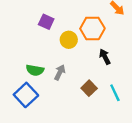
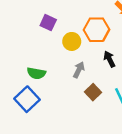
gray arrow: (60, 72) -> (79, 70), moved

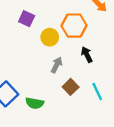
green semicircle: (36, 73) -> (35, 103), moved

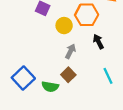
brown square: (71, 87) -> (68, 75), moved

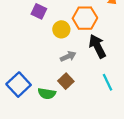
black arrow: (98, 42) -> (97, 46), size x1.5
gray arrow: (70, 51) -> (68, 56), turned 40

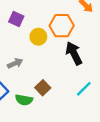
gray arrow: (68, 56) -> (15, 63), moved
cyan line: (107, 82) -> (84, 89), turned 70

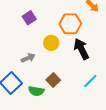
purple square: (16, 19) -> (29, 18), turned 32
yellow circle: (38, 37) -> (51, 43), moved

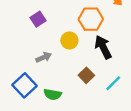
purple square: (29, 18) -> (38, 19), moved
brown square: (53, 80) -> (86, 75), moved

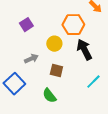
brown square: (86, 75) -> (56, 71), moved, turned -32
green semicircle: (53, 94) -> (49, 96), moved, turned 42

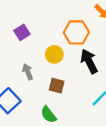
gray arrow: (31, 59) -> (28, 72), turned -88

